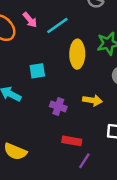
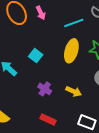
cyan line: (57, 26) -> (74, 23), moved
cyan square: (37, 71) -> (36, 56), turned 32

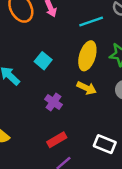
yellow arrow: (74, 91) -> (87, 88), moved
red rectangle: (48, 120) -> (57, 140), turned -56

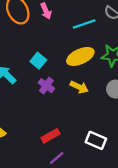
yellow ellipse: (87, 56) -> (80, 56), turned 48
purple cross: (53, 102) -> (46, 86), moved

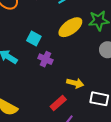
yellow arrow: (79, 87) -> (75, 83), moved

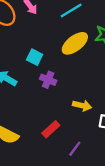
red rectangle: (58, 103) -> (51, 129), moved

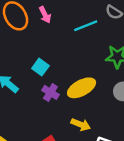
yellow ellipse: (75, 43) -> (82, 88), moved

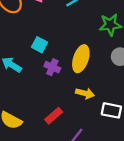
yellow ellipse: (82, 88) -> (81, 59), turned -36

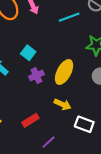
purple cross: (52, 67) -> (36, 75), turned 32

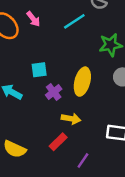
cyan square: (28, 53) -> (39, 70), turned -32
yellow arrow: (63, 104) -> (71, 119), moved

